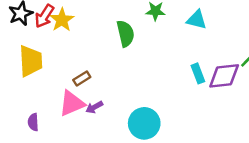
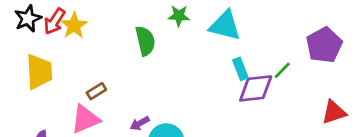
cyan triangle: (197, 20) -> (225, 26), size x1.4
cyan rectangle: (198, 73) -> (240, 69), moved
purple arrow: (94, 107) -> (140, 123), moved

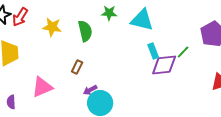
yellow star: (74, 26) -> (52, 27), moved, turned -30
brown rectangle: (96, 91) -> (77, 67), moved, turned -32
purple arrow: (140, 123) -> (90, 90), moved

